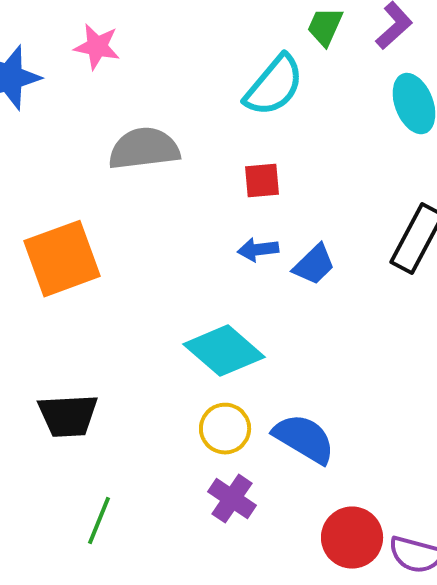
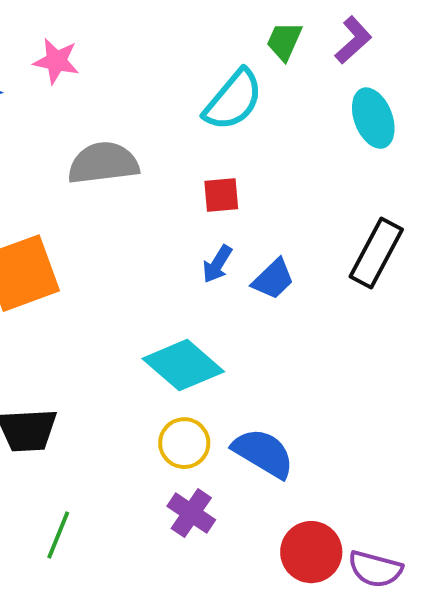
blue arrow: (258, 250) -> (217, 264), turned -51

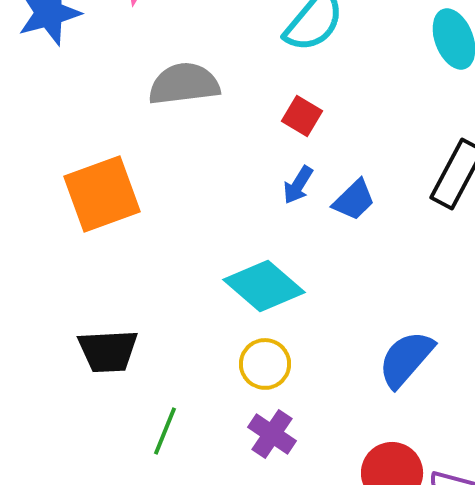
red square: (221, 195) -> (302, 116), turned 36
blue semicircle: (263, 453) -> (406, 359), moved, turned -80
green line: (58, 535) -> (165, 431), moved

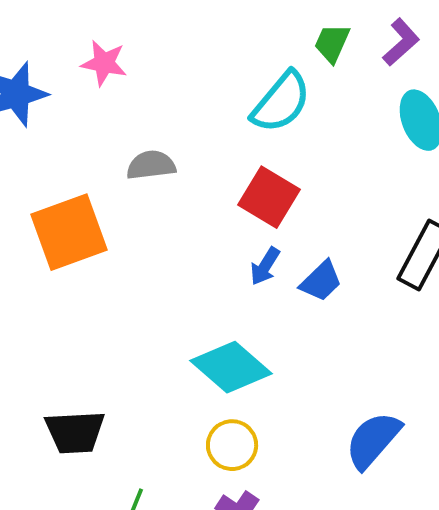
gray semicircle: (184, 84) -> (151, 165), size x0.7
red square: (302, 116) -> (269, 197), size x1.5
orange square: (102, 194) -> (69, 232), moved

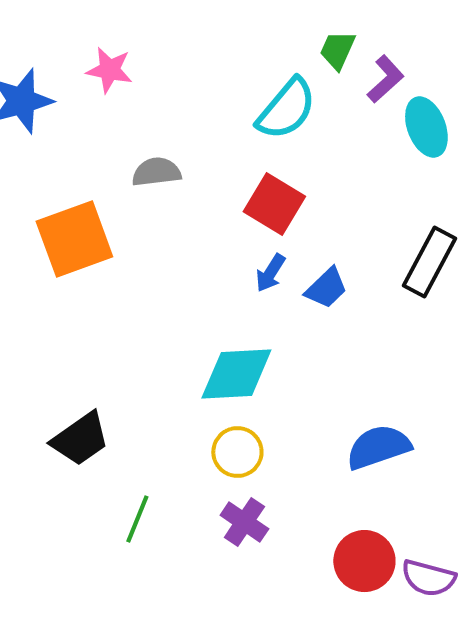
purple L-shape: (401, 42) -> (385, 79), moved
cyan diamond: (231, 367) -> (236, 374), turned -44
black trapezoid: (75, 432) -> (80, 439), turned -32
blue semicircle: (373, 440) -> (378, 447), turned 30

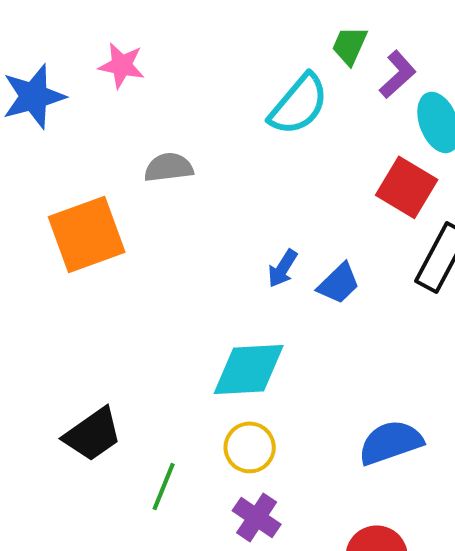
red square: (274, 204) -> (407, 187), moved
green line: (137, 519) -> (164, 486), moved

